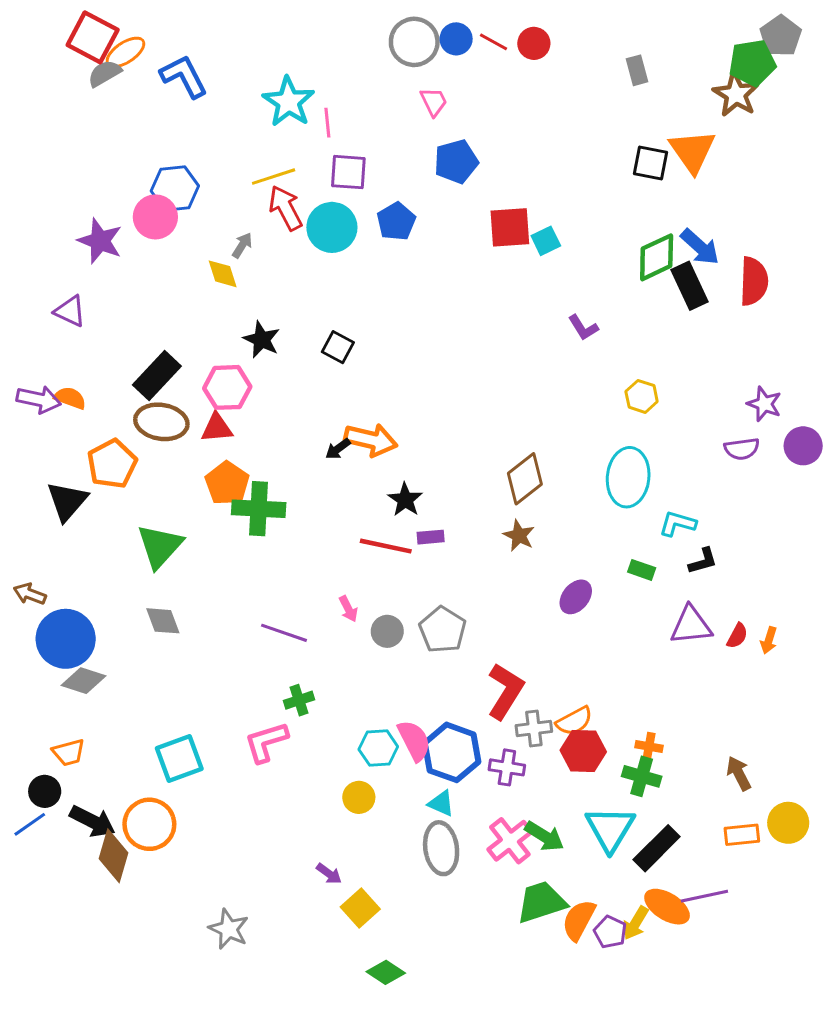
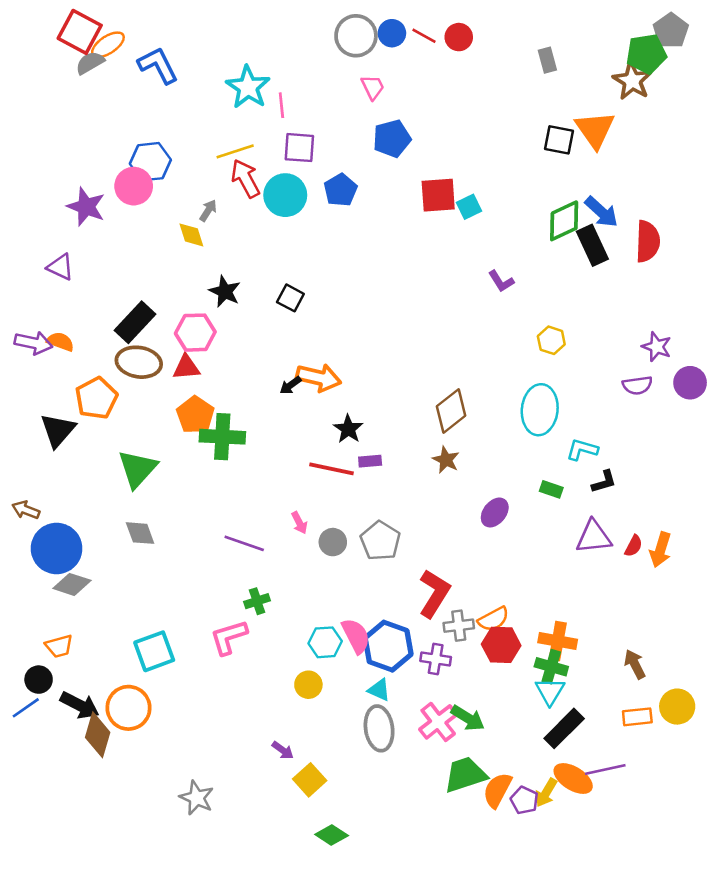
orange arrow: (769, 640) -> (660, 550), size x1.5
orange cross: (649, 747) -> (558, 641), size x1.6
cyan triangle: (610, 829) -> (550, 691), moved, size x0.7

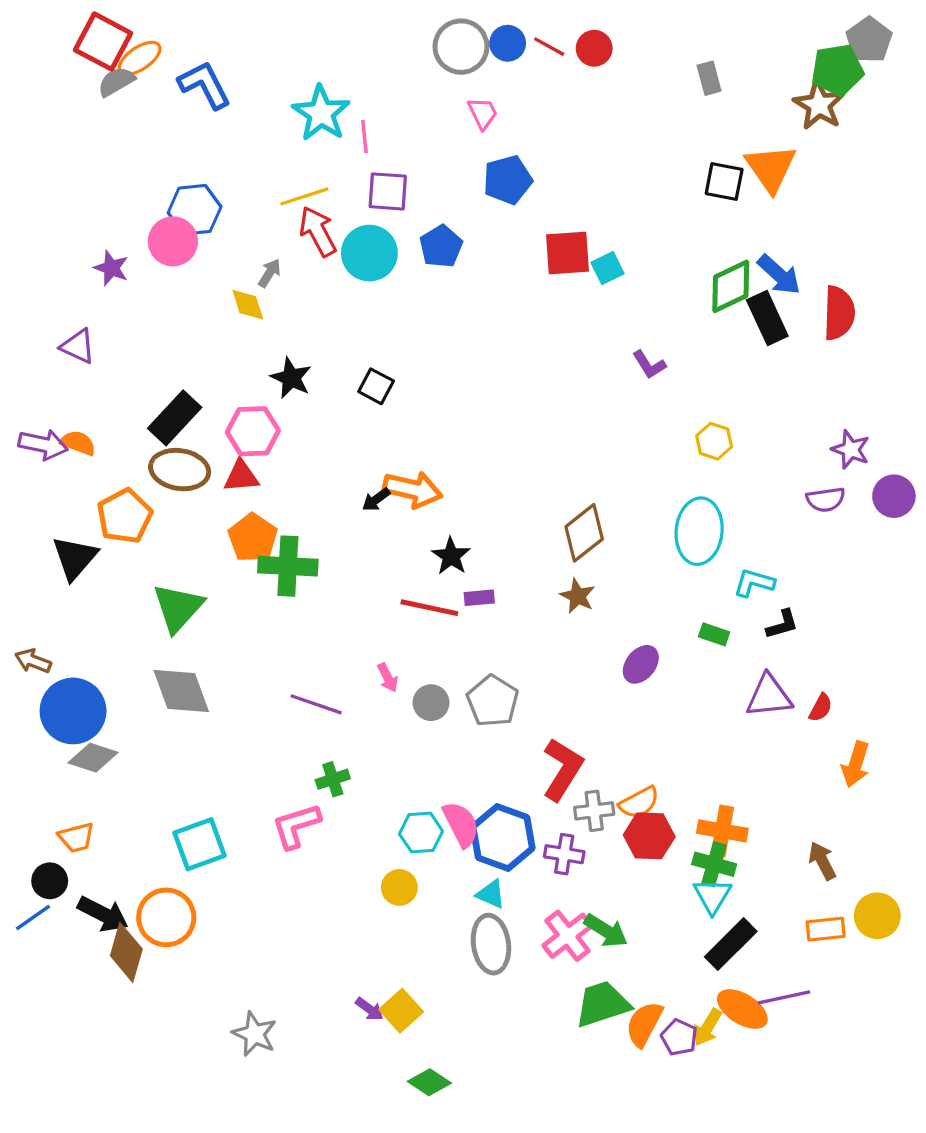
purple star: (86, 207) -> (111, 268), size x0.7
gray diamond: (140, 533) -> (181, 691), size x1.5
orange arrow: (660, 550) -> (856, 764), moved
purple arrow: (283, 750) -> (369, 1009), moved

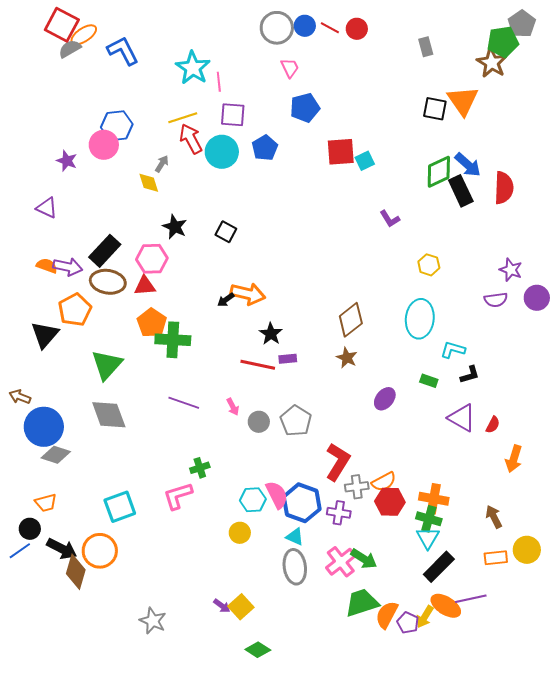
purple arrow: (43, 445) -> (68, 267), moved
purple triangle: (769, 696) -> (462, 418), turned 36
purple line: (316, 704) -> (184, 403), moved

